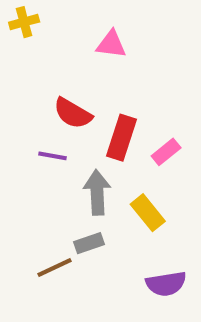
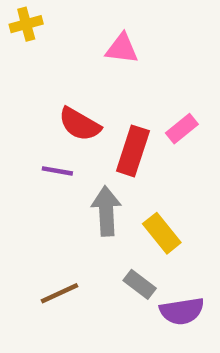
pink rectangle: (166, 152) -> (182, 129), moved
gray rectangle: (89, 243) -> (140, 284), moved, turned 56

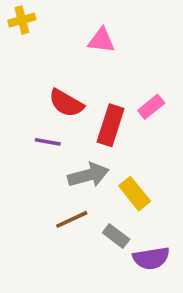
gray arrow: (106, 211) -> (88, 175), turned 78
brown line: (60, 293) -> (72, 219), moved

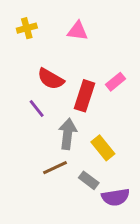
yellow cross: (22, 20) -> (27, 28), moved
purple line: (48, 142) -> (37, 108), turned 42
gray arrow: (88, 175) -> (68, 134), turned -68

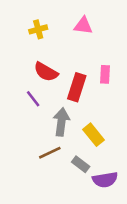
yellow cross: (27, 28) -> (38, 29), moved
pink triangle: (77, 31) -> (83, 26), moved
pink rectangle: (116, 82) -> (105, 74), turned -48

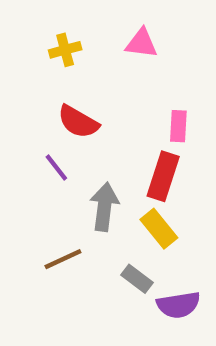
red rectangle: (77, 87) -> (163, 176), moved
brown line: (50, 153) -> (63, 259), moved

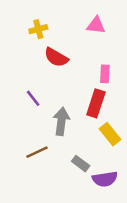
pink triangle: (141, 43) -> (96, 25), moved
red semicircle: (78, 122) -> (56, 57), moved
yellow rectangle: (159, 229) -> (110, 134), moved

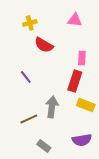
gray arrow: (61, 121) -> (52, 107), moved
yellow rectangle: (110, 134) -> (86, 105), turned -30
gray rectangle: (81, 164) -> (44, 146), moved

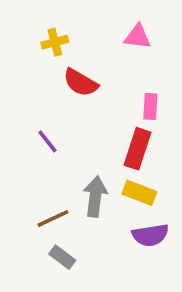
yellow rectangle: (86, 105) -> (139, 193), moved
purple semicircle: (82, 140) -> (150, 235), moved
gray rectangle: (44, 146) -> (62, 257), moved

